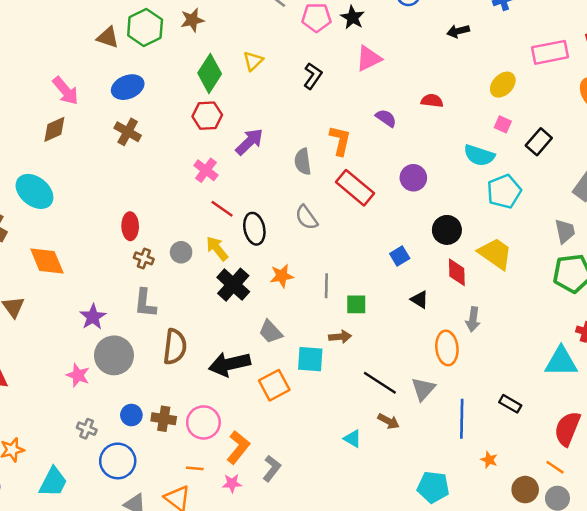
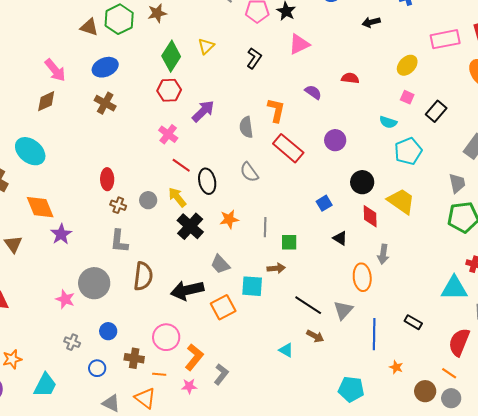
cyan semicircle: (479, 155) -> (388, 122), size x0.7
purple star: (93, 317) -> (61, 234), moved
brown cross: (164, 419) -> (134, 358), moved
blue circle: (118, 461) -> (97, 368), size x0.6

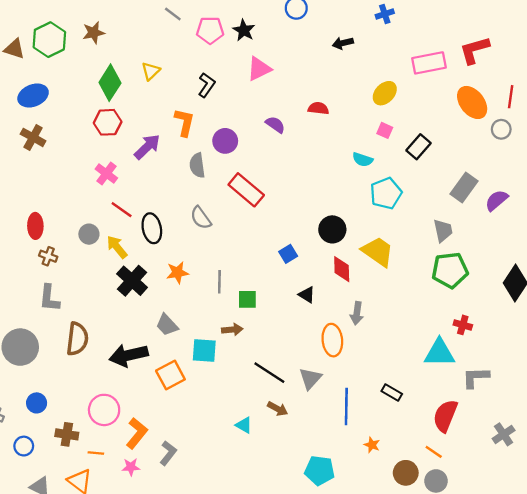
orange L-shape: (276, 110) -> (184, 122), moved
purple circle: (335, 140) -> (225, 141), moved
gray circle: (148, 200) -> (89, 234), moved

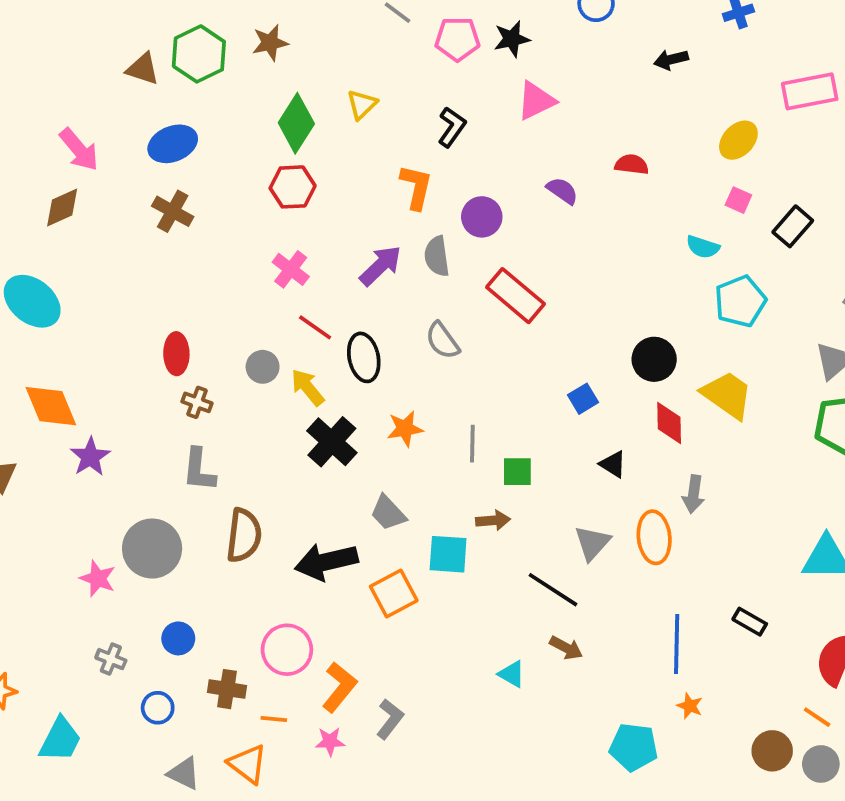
black star: (244, 30) -> (512, 39), turned 30
purple arrow: (147, 147) -> (381, 266), moved
gray triangle: (310, 378) -> (592, 543), moved
orange star: (372, 445) -> (690, 706), moved

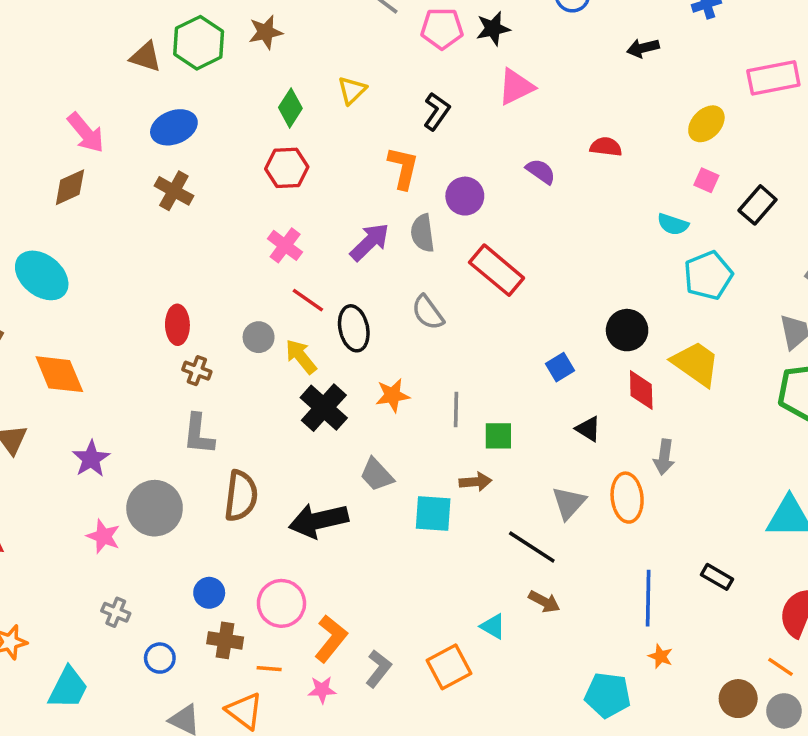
green diamond: (296, 123) -> (290, 108), size x0.7
purple star: (90, 457) -> (91, 459), moved
orange square: (394, 593) -> (449, 667), moved
blue circle: (178, 638) -> (209, 593), moved

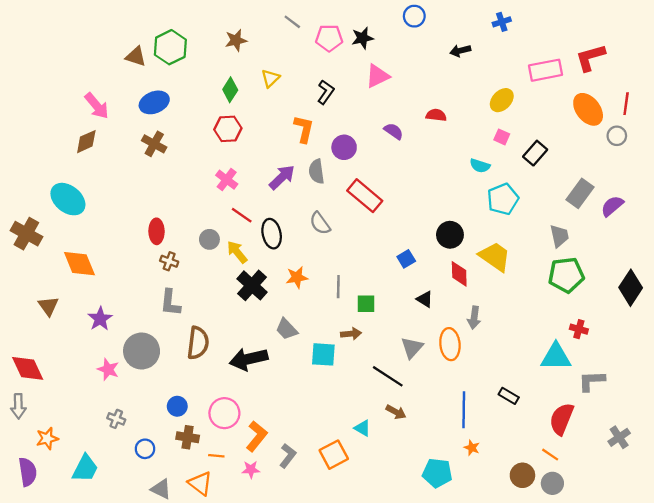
brown star: (266, 32) -> (236, 40), moved

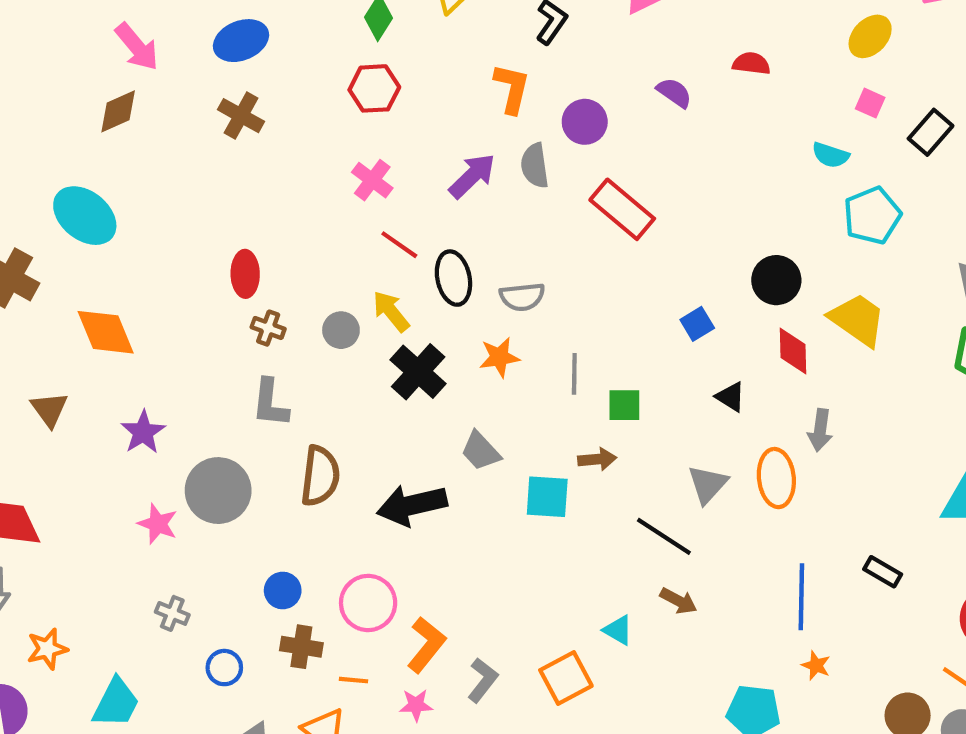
gray semicircle: (320, 223) -> (522, 297), moved, turned -60
gray circle: (209, 239) -> (341, 330), moved

